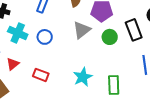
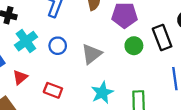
gray triangle: (82, 30) -> (92, 54), moved
cyan cross: (18, 33) -> (26, 41), turned 30

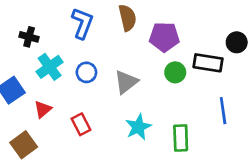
black rectangle: (162, 38) -> (208, 63), turned -60
red rectangle: (53, 90) -> (81, 124), turned 42

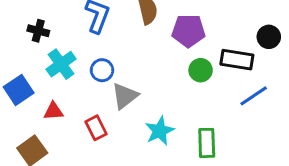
gray triangle: (126, 82) -> (125, 96), moved
red triangle: (43, 109) -> (53, 111), turned 36
blue line: (223, 111) -> (254, 96), moved, turned 64

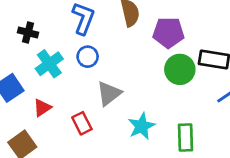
blue circle: (102, 70) -> (88, 57), moved
green circle: (201, 70) -> (180, 69), size x1.4
red triangle: (53, 111) -> (42, 108), turned -30

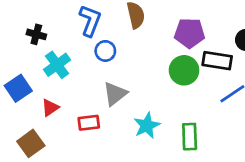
purple pentagon: (168, 33) -> (190, 33), moved
blue circle: (88, 57) -> (105, 51), moved
red rectangle: (82, 123) -> (89, 123), turned -70

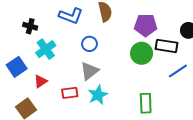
blue L-shape: (90, 21) -> (71, 16), turned 90
blue circle: (105, 51) -> (89, 44), moved
cyan star: (147, 126) -> (98, 95), moved

